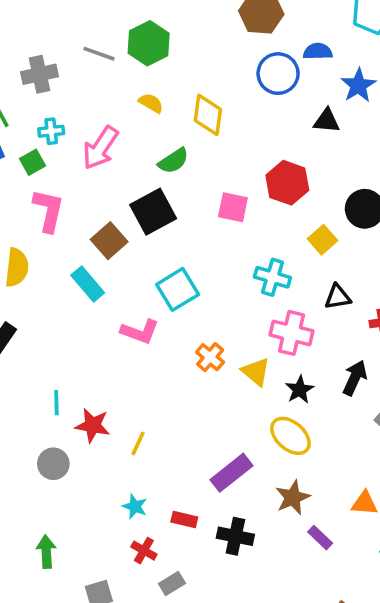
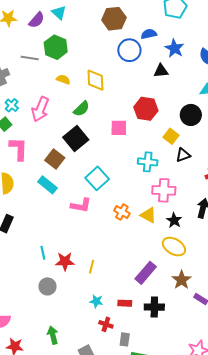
cyan cross: (51, 131) -> (12, 105), turned -32
black triangle: (338, 297) -> (183, 155), moved
gray rectangle: (172, 584) -> (125, 339), turned -40

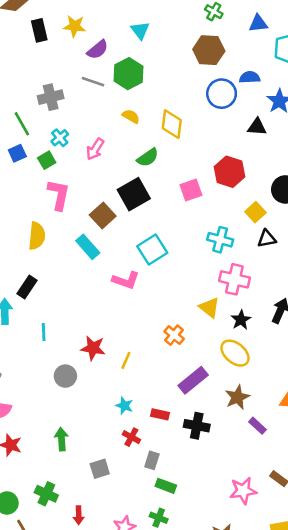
purple semicircle: (37, 20) -> (98, 50), moved
pink arrow: (40, 109) -> (95, 149), size x0.7
pink square: (119, 128) -> (191, 190), turned -30
orange cross: (122, 212) -> (174, 335), moved
cyan line: (43, 253) -> (44, 332), moved

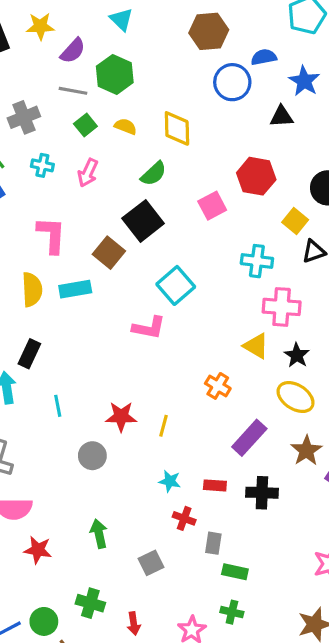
cyan cross: (60, 138) -> (42, 165), turned -30
green square: (47, 160) -> (85, 125), moved
cyan rectangle: (88, 247) -> (75, 289), moved, turned -50

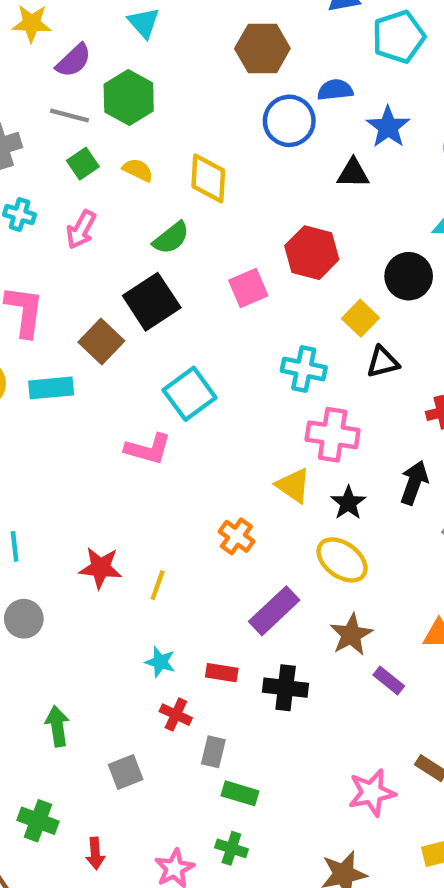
gray circle: (92, 456) -> (24, 619), moved

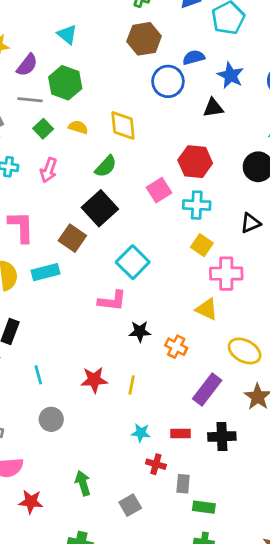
yellow square: (361, 318) -> (202, 245), moved
cyan cross: (304, 369) -> (197, 205), moved
black star: (348, 503) -> (140, 331), moved, turned -30

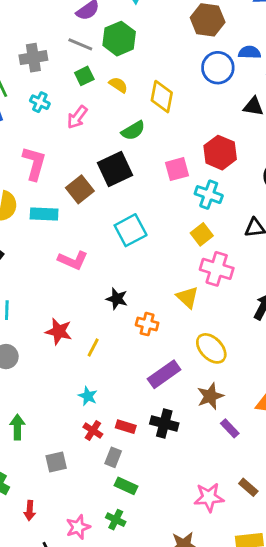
pink L-shape: (112, 301) -> (73, 260), moved
orange cross: (176, 347) -> (147, 324), turned -30
red rectangle: (180, 433) -> (126, 427), moved

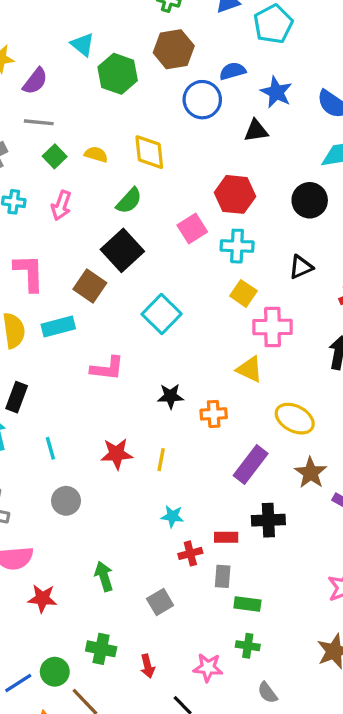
green hexagon: (119, 39) -> (118, 74), moved
red cross: (93, 431) -> (190, 553), turned -30
pink star: (78, 527) -> (208, 668), turned -30

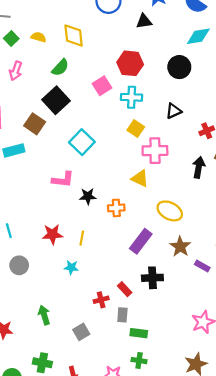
pink L-shape: (107, 368) -> (63, 180), moved
cyan star: (172, 516) -> (71, 267), moved
red rectangle: (226, 537) -> (125, 289), turned 48

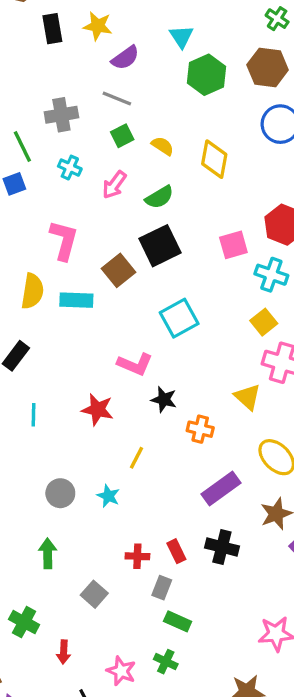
green semicircle: (60, 68) -> (159, 197), moved
red star: (52, 234) -> (98, 410), moved
gray circle: (19, 265) -> (60, 493), moved
gray square: (81, 332) -> (94, 594), turned -35

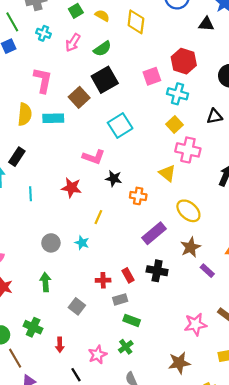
gray rectangle: (162, 588) -> (120, 299), turned 56
green cross: (166, 662) -> (126, 347), turned 32
pink star: (121, 671) -> (97, 355), turned 30

